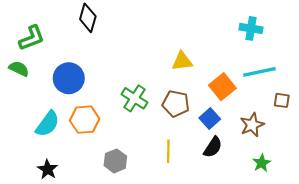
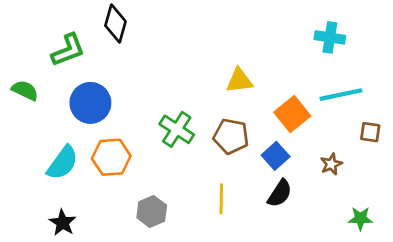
green L-shape: (32, 38) -> (68, 50), moved
brown star: (252, 125) -> (331, 164), size x0.7
green star: (262, 163) -> (360, 218), moved, turned 30

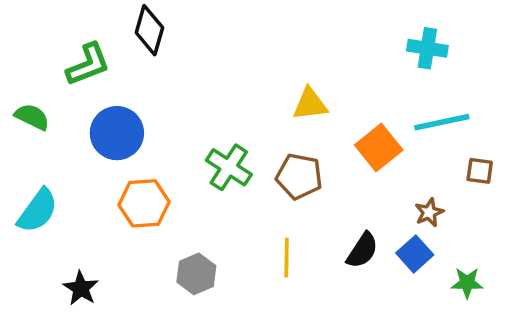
blue square: (276, 156) -> (415, 254), moved
cyan semicircle: (63, 163) -> (38, 211), moved

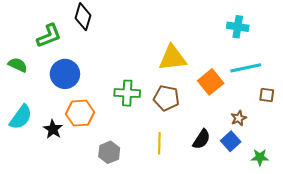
yellow triangle: (310, 104) -> (172, 58), size x1.4
green cross: (229, 167) -> (127, 93), turned -30
black star: (81, 288) -> (53, 129), moved

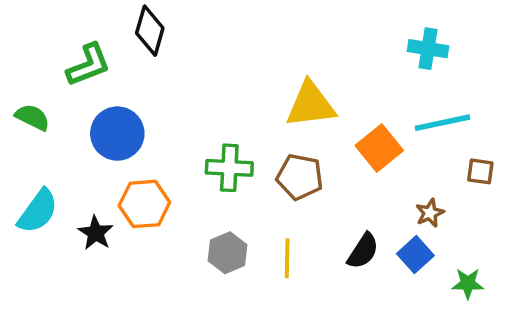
gray hexagon: (109, 152) -> (228, 253), moved

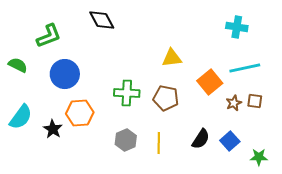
black diamond: (150, 31) -> (102, 20), moved, turned -44
yellow triangle: (311, 105) -> (172, 58), size x0.7
brown square: (480, 171) -> (255, 101), moved
brown star: (430, 213) -> (234, 103), moved

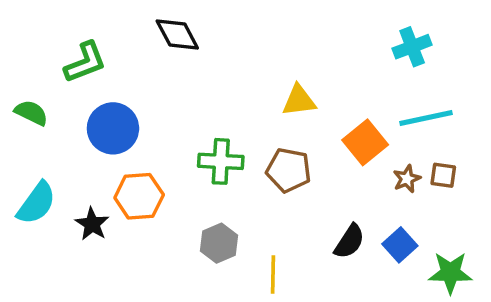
cyan cross: (237, 27) -> (412, 47), turned -30
yellow line: (159, 143) -> (273, 274), moved
green star: (259, 157) -> (450, 273), size x1.4

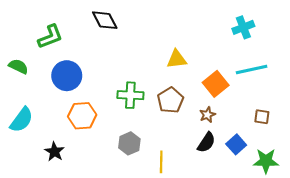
brown pentagon: (289, 170) -> (170, 100), turned 30
brown square: (443, 175) -> (262, 117), moved
brown star: (407, 179) -> (207, 115), moved
black star: (92, 224) -> (54, 152), moved

